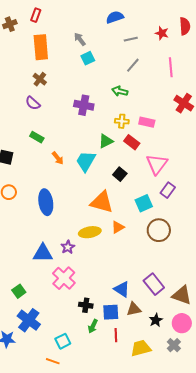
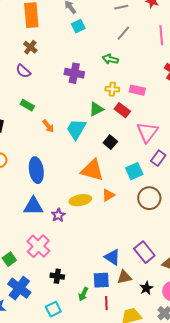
blue triangle: (43, 253) -> (33, 206), moved
pink cross: (64, 278) -> (38, 246), moved
black cross: (86, 305) -> (57, 276), moved

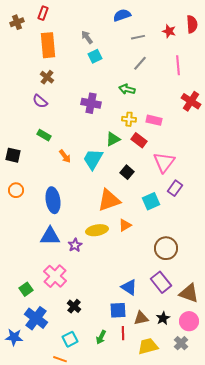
orange triangle: (92, 170) -> (109, 200), turned -35
brown circle: (149, 198) -> (166, 248), moved
black cross: (57, 276) -> (74, 306), turned 32
brown triangle: (124, 277) -> (141, 318), moved
green arrow: (83, 294) -> (101, 337), moved

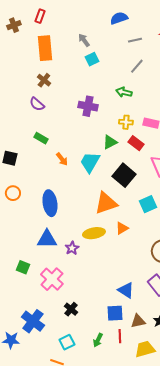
black square: (127, 172) -> (124, 175), size x1.6
green square: (26, 289) -> (23, 267), moved, turned -32

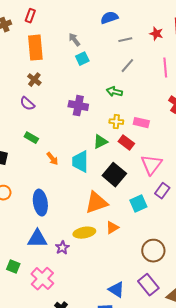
cyan trapezoid: (90, 162) -> (80, 162), turned -30

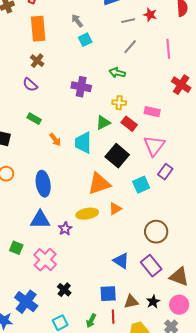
red star: (156, 34) -> (150, 15), moved
pink rectangle: (141, 123) -> (152, 112), moved
blue triangle: (116, 290) -> (121, 261), moved

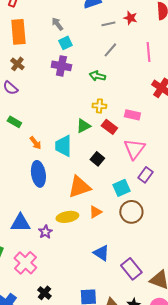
purple cross: (81, 87) -> (61, 66), moved
black square: (117, 156) -> (97, 159), size x0.6
blue ellipse: (43, 184) -> (38, 174), moved
brown circle: (156, 232) -> (131, 212), moved
blue triangle: (121, 261) -> (101, 253), moved

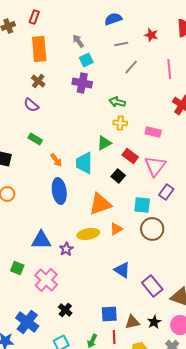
gray line: (108, 24) -> (121, 44), moved
green arrow: (97, 76) -> (117, 102), moved
red rectangle: (109, 127) -> (130, 156), moved
cyan square: (121, 188) -> (142, 205), turned 30

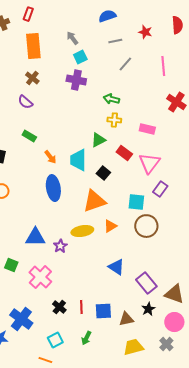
black square: (118, 176) -> (103, 173), moved
black star: (154, 322) -> (148, 309), moved
red line: (114, 337) -> (81, 307), moved

